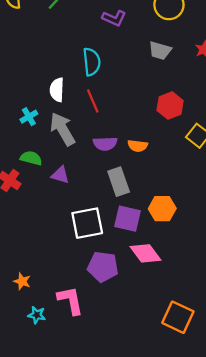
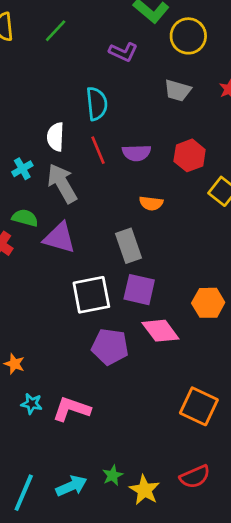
purple semicircle: (105, 144) -> (136, 153), moved
purple triangle: (60, 175) -> (60, 238), size x1.5
orange hexagon: (162, 209) -> (208, 303), moved
pink L-shape: (70, 300) -> (71, 409), moved, turned -60

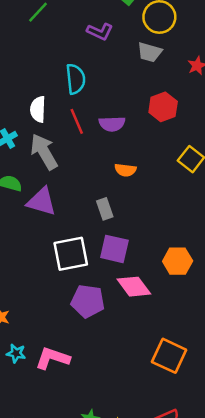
gray trapezoid: (178, 90) -> (150, 52), moved
red hexagon: (190, 155) -> (163, 107), moved
gray rectangle: (129, 246) -> (105, 209), size x0.7

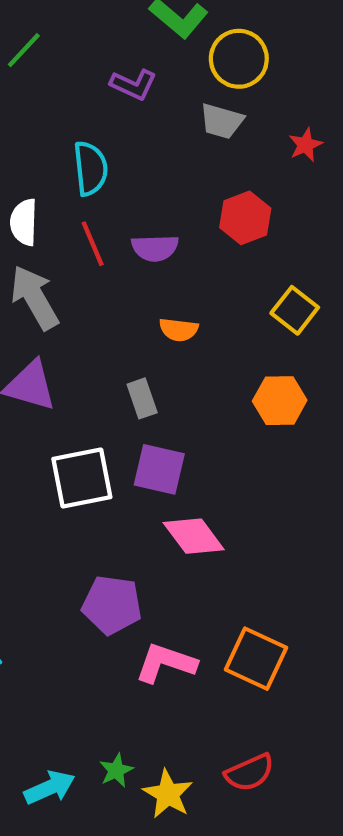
orange hexagon: (178, 261) -> (280, 401), moved
purple pentagon: (88, 301) -> (112, 605), moved
pink L-shape: (53, 358) -> (166, 663), moved

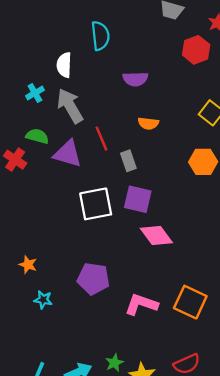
red hexagon: (245, 218) -> (196, 50), moved
red line: (93, 244) -> (102, 139), moved
purple pentagon: (112, 605) -> (93, 279), moved

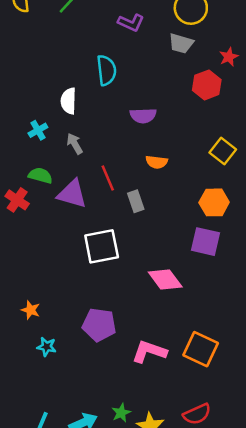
gray arrow: (70, 106) -> (75, 144), size x0.6
purple square: (138, 199) -> (206, 242), moved

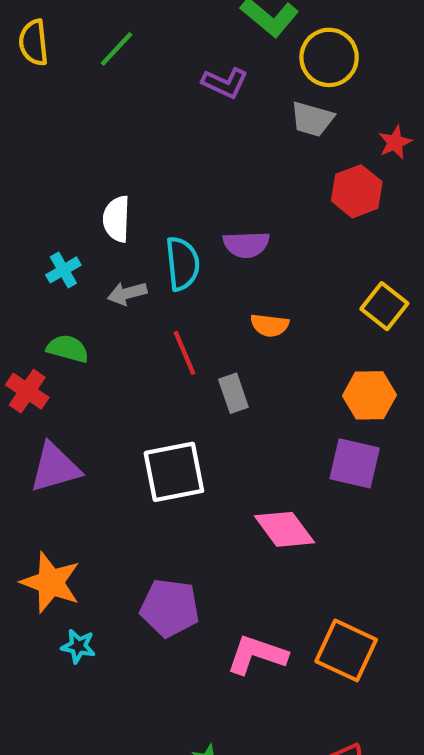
cyan semicircle: (106, 70) -> (182, 264), moved
gray arrow: (75, 144) -> (127, 293), turned -75
purple triangle: (72, 194) -> (55, 468), moved, turned -32
orange star: (31, 310) -> (51, 582), size x1.8

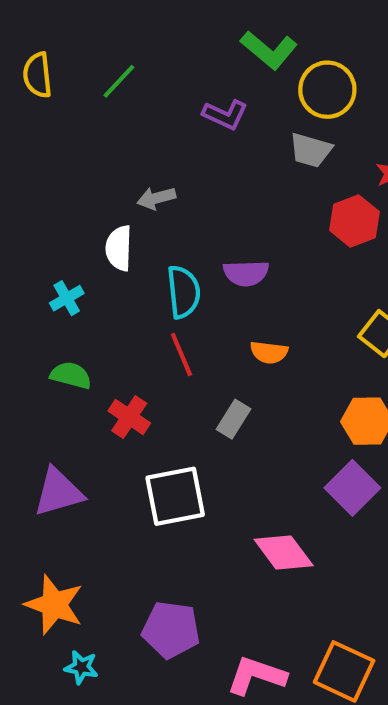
gray arrow: (127, 293) -> (156, 198), moved
red line: (185, 353) -> (181, 354), moved
red cross: (27, 391) -> (129, 417), moved
gray rectangle: (233, 393) -> (234, 419), turned 51
purple square: (355, 463) -> (352, 488), turned 32

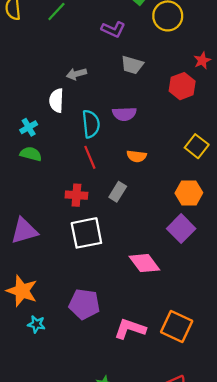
gray trapezoid: (311, 150) -> (132, 65), moved
green semicircle: (71, 375) -> (31, 154), moved
red cross: (129, 417) -> (76, 195), moved, turned -30

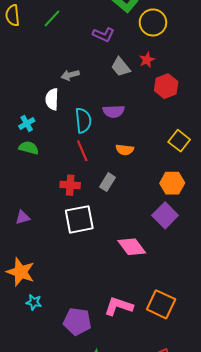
red star: (202, 60) -> (147, 60), moved
gray trapezoid: (132, 65) -> (121, 67), turned 35
purple triangle: (24, 231) -> (23, 217), size x0.6
purple pentagon: (84, 304) -> (77, 321), moved

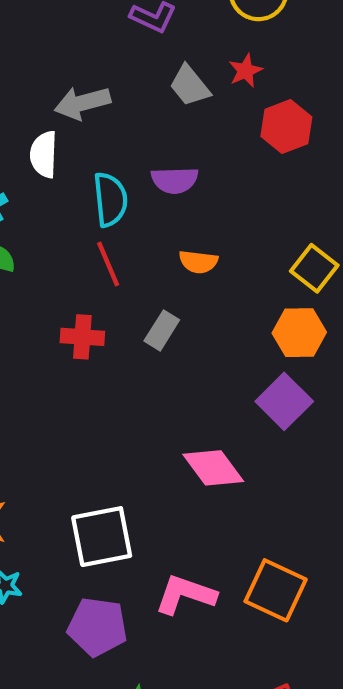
gray arrow: (70, 75) -> (82, 103), size x1.4
yellow square: (179, 141) -> (314, 268), moved
white square: (79, 219) -> (102, 537), moved

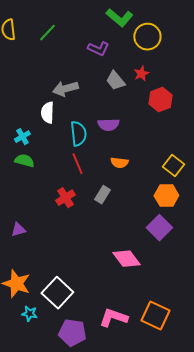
red cross: (82, 337) -> (65, 198), turned -36
white square: (102, 537) -> (57, 293), moved, turned -36

